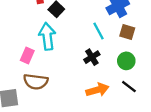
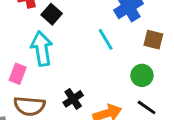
brown square: (127, 32) -> (153, 40), moved
black cross: (92, 57) -> (73, 99), moved

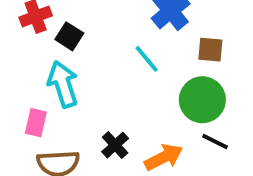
green circle: (142, 75) -> (202, 100), size x1.5

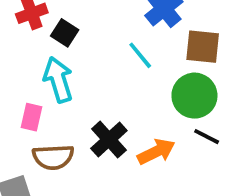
brown square: (210, 50) -> (203, 47), size x1.4
black cross: (115, 145) -> (109, 139), size x1.4

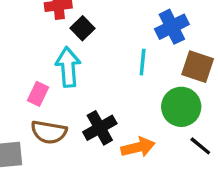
cyan line: (140, 55) -> (143, 62), turned 32
black line: (207, 137) -> (200, 146), moved

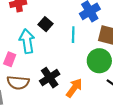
black square: (83, 28) -> (45, 24), moved
orange arrow: (138, 147) -> (74, 88), turned -36

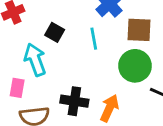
black cross: (50, 78) -> (74, 101), turned -36

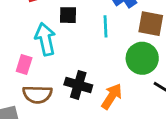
black square: (55, 32) -> (68, 15), turned -36

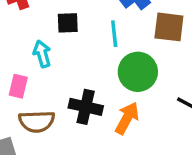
cyan arrow: (45, 39) -> (42, 54), size x0.7
green circle: (142, 58) -> (138, 72), moved

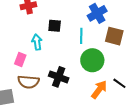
orange arrow: (127, 118) -> (99, 90), moved

